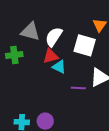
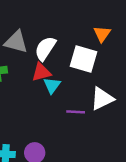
cyan triangle: (59, 67) -> (52, 85), turned 40

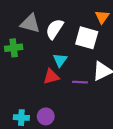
red triangle: (41, 72) -> (51, 77), moved

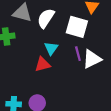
purple line: (80, 82) -> (78, 54), moved, turned 72

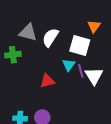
cyan triangle: (51, 48) -> (69, 65), moved
white triangle: (92, 59) -> (94, 76), turned -36

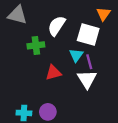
gray triangle: (28, 32) -> (17, 15), moved
green cross: (13, 55) -> (36, 45), moved
white triangle: (94, 76) -> (87, 79), moved

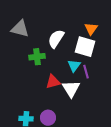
orange triangle: (103, 14) -> (91, 29), moved
white triangle: (87, 79) -> (71, 89), moved

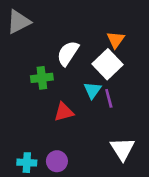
gray triangle: (20, 29) -> (19, 22), moved, turned -42
white square: (85, 47) -> (107, 64), turned 30
white triangle: (71, 89) -> (122, 149), moved

